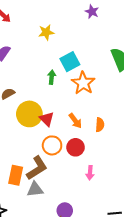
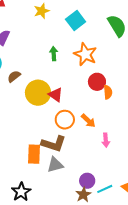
cyan square: (70, 62) -> (76, 20), moved
orange arrow: (75, 121) -> (88, 121), moved
red circle: (76, 147) -> (97, 82), moved
brown L-shape: (37, 168) -> (54, 144), turned 60

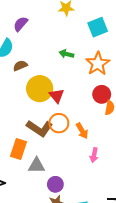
green arrow: (54, 54) -> (66, 54), turned -88
brown L-shape: (54, 144) -> (40, 128), moved
purple circle: (87, 181) -> (55, 184), moved

